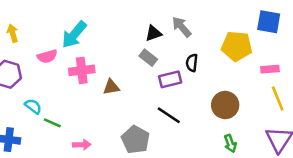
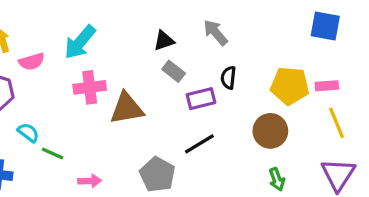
black triangle: (153, 33) -> (164, 41), moved
yellow pentagon: (237, 46) -> (290, 86), moved
pink semicircle: (47, 56) -> (32, 62), moved
brown triangle: (111, 87) -> (127, 108), size x1.6
black line: (169, 115) -> (199, 144), turned -65

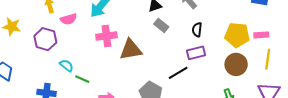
purple rectangle: (201, 99) -> (196, 53), moved
yellow line: (337, 123) -> (268, 59), turned 30
brown circle: (270, 131) -> (236, 64), moved

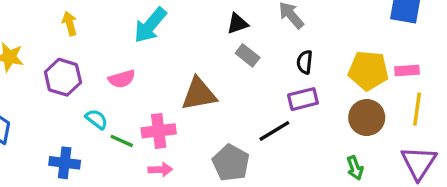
pink semicircle: (69, 19) -> (122, 79), moved
pink cross: (106, 36) -> (159, 131), moved

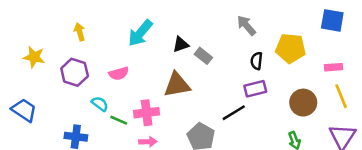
black triangle: (237, 24) -> (181, 44), moved
gray rectangle: (248, 55) -> (203, 56), moved
yellow pentagon: (368, 71) -> (291, 48), moved
yellow line: (417, 109) -> (341, 96), turned -30

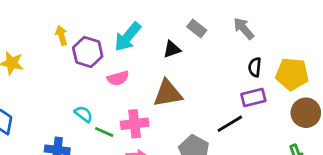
yellow pentagon: (291, 48) -> (292, 74), moved
gray rectangle: (203, 56) -> (197, 28), moved
purple hexagon: (75, 72) -> (88, 52), moved
pink semicircle: (119, 73) -> (118, 78), moved

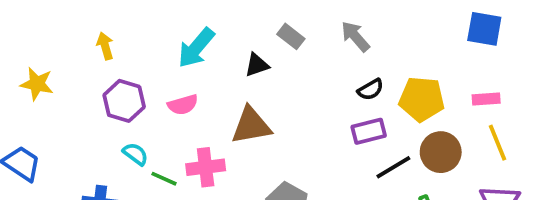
purple hexagon: (88, 52) -> (124, 101), moved
black semicircle: (255, 67) -> (371, 90), turned -126
black line: (230, 124) -> (393, 167), moved

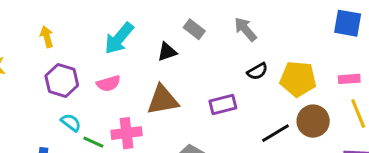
purple rectangle: (369, 131) -> (223, 104), moved

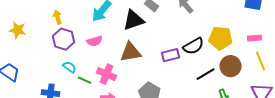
yellow arrow: (47, 37) -> (58, 17), moved
black triangle: (167, 52) -> (134, 20), size x1.6
black semicircle: (257, 71) -> (194, 46), moved, size x1.5
pink cross: (127, 133) -> (107, 74), turned 30

